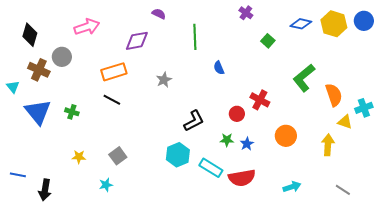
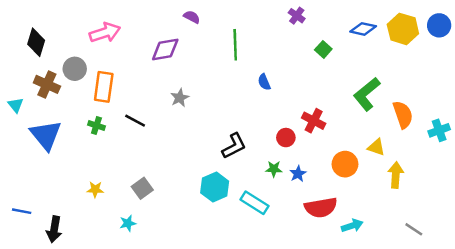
orange rectangle: (114, 72) -> (104, 87), moved, turned -65
gray star: (164, 80) -> (180, 98), moved
green cross: (72, 112) -> (96, 125), moved
yellow triangle: (345, 122) -> (376, 147), moved
red semicircle: (242, 178) -> (321, 208), moved

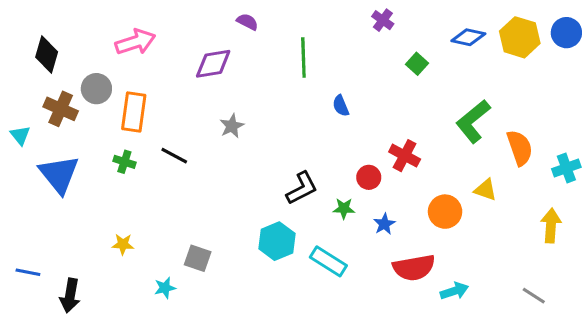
green star: (274, 169) -> (344, 208), moved
yellow arrow: (396, 175) -> (551, 226), moved
gray square: (142, 188) -> (198, 258), moved, turned -35

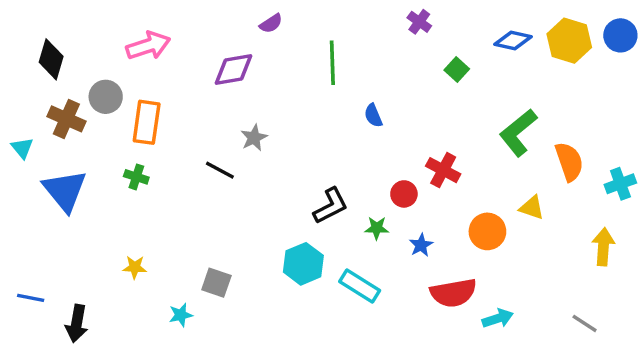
purple semicircle: (247, 22) -> (271, 24), turned 120
black line: (174, 156) -> (220, 170), moved

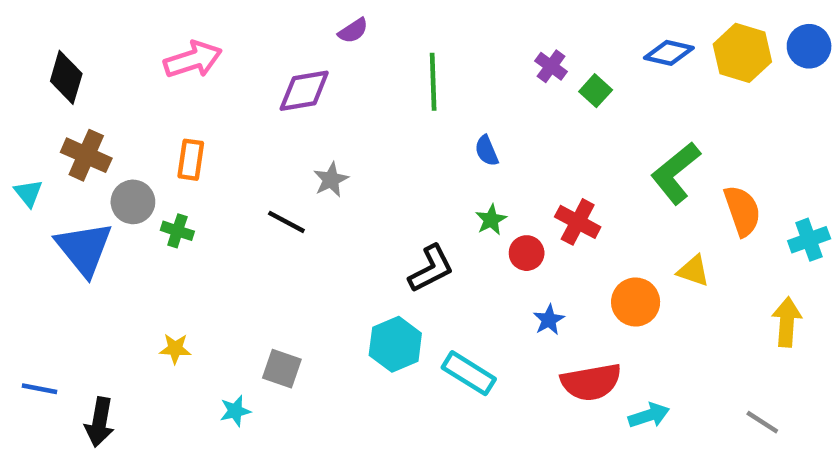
purple cross: (419, 22) -> (551, 66), moved
gray circle: (106, 97) -> (133, 202), moved
orange rectangle: (147, 122) -> (191, 160), size x0.7
green star: (377, 228) -> (491, 220), moved, turned -30

